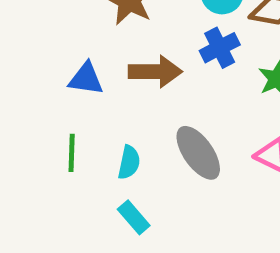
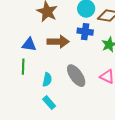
blue cross: (220, 48) -> (85, 32), turned 35
green line: (72, 153) -> (23, 67), moved

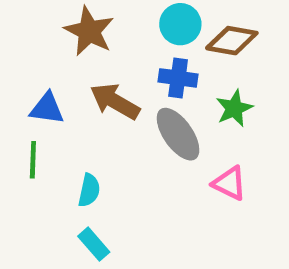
brown arrow: (58, 42) -> (115, 101), turned -150
gray ellipse: (76, 76) -> (178, 134), moved

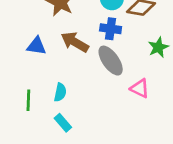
green star: (234, 108) -> (158, 47), moved
green line: (33, 160) -> (28, 100), moved

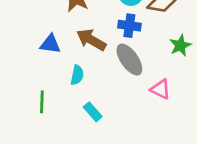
cyan semicircle: (60, 92) -> (77, 75), moved
cyan rectangle: (63, 123) -> (93, 112), moved

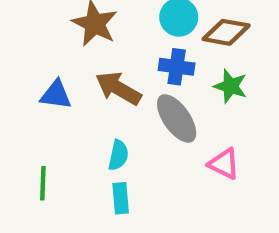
green star: (180, 45) -> (230, 86), moved, turned -30
cyan semicircle: (77, 75) -> (118, 155), moved
cyan rectangle: (93, 112) -> (121, 198), turned 36

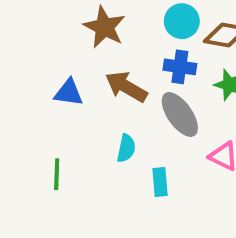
cyan rectangle: (121, 198) -> (160, 182), moved

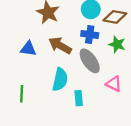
cyan semicircle: (126, 148) -> (60, 79), size x1.5

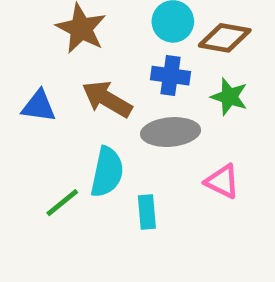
gray ellipse: (90, 61) -> (171, 132), turned -60
green line: (22, 94) -> (62, 203), moved, turned 49

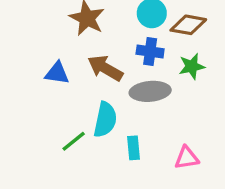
green star: (229, 97) -> (192, 66), turned -30
pink triangle: (222, 181) -> (187, 158), moved, turned -35

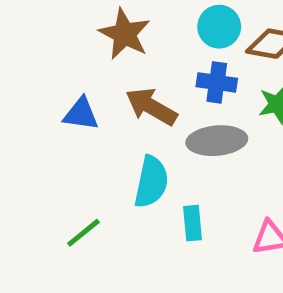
green line: (74, 141) -> (83, 233), moved

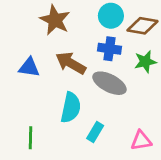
gray ellipse: (217, 141) -> (109, 83), turned 32
cyan rectangle: (193, 223) -> (95, 132), turned 36
green line: (83, 233) -> (31, 138), turned -50

